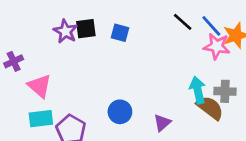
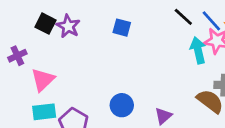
black square: (86, 29) -> (45, 24), moved, turned 35
pink triangle: (40, 86) -> (43, 80), turned 35
cyan arrow: (198, 90) -> (198, 50), moved

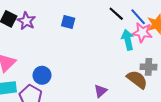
blue circle: (122, 105) -> (42, 75), moved

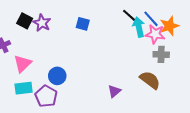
cyan arrow: (128, 40) -> (139, 27), moved
gray cross: (149, 67) -> (161, 54), moved

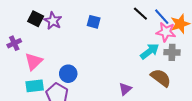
cyan arrow: (139, 27) -> (150, 51), moved, turned 66

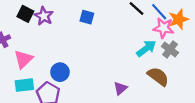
gray cross: (172, 52) -> (170, 49), turned 35

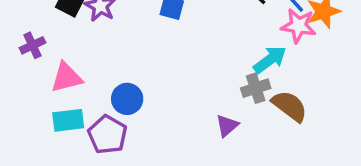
gray cross: (170, 49) -> (256, 88), moved, turned 35
pink triangle: (23, 59) -> (66, 77), turned 30

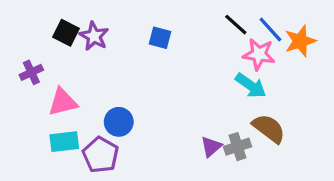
pink star: (298, 26) -> (259, 54), moved
cyan arrow: (270, 60) -> (251, 86), turned 72
gray cross: (256, 88) -> (237, 147), moved

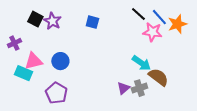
cyan arrow: (251, 86) -> (141, 63), moved
blue circle: (119, 122) -> (60, 61), moved
cyan rectangle: (64, 142) -> (23, 73), moved, turned 30

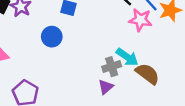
blue circle: (60, 61) -> (52, 37), moved
gray cross: (139, 88) -> (112, 67), moved

